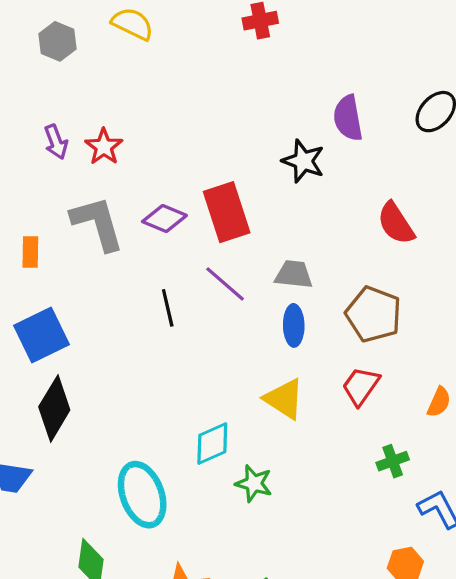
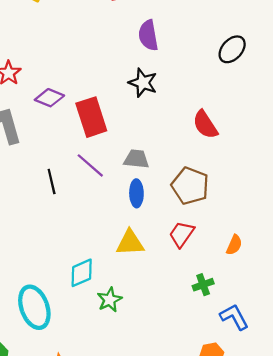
purple semicircle: (348, 118) -> (148, 35), moved
purple diamond: (164, 219) -> (49, 98), moved
yellow triangle: (284, 399) -> (130, 243), turned -36
green star: (254, 483) -> (110, 300), turned 30

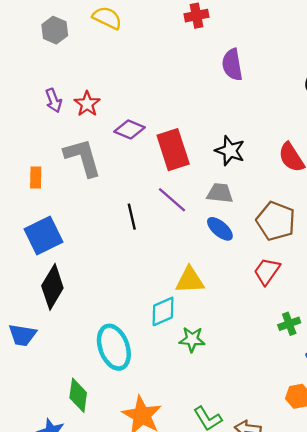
black star: (143, 83) -> (230, 151), moved
blue ellipse: (136, 193) -> (220, 229), turned -48
yellow triangle: (130, 243) -> (190, 280), moved
green star: (110, 300) -> (192, 339), turned 30

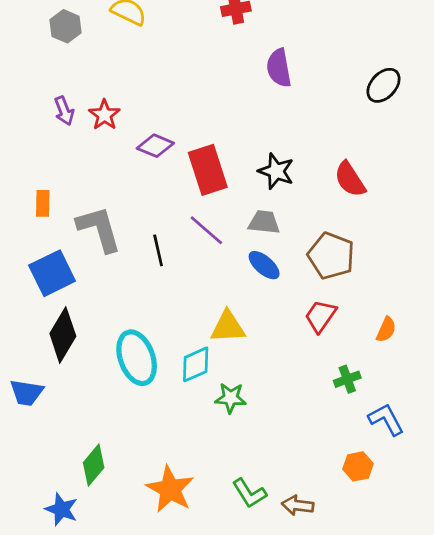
gray L-shape: (83, 157) -> (99, 229), moved
cyan ellipse: (114, 347) -> (137, 358), moved
green diamond: (78, 395) -> (94, 465), turned 32

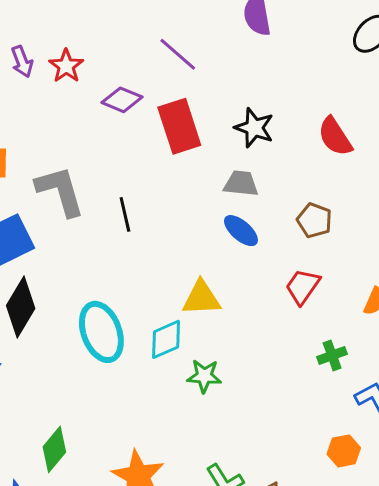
purple line: (206, 230) -> (178, 54), moved
brown pentagon: (331, 256) -> (314, 220), size x0.7

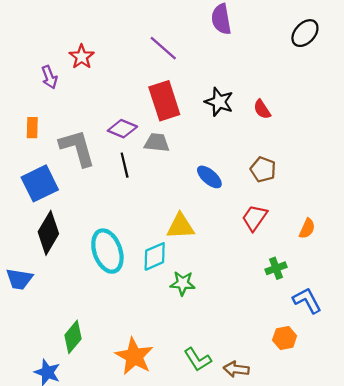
purple arrow: (22, 62) -> (49, 77), moved
purple diamond: (122, 100) -> (122, 129), moved
red semicircle: (335, 137) -> (262, 109), moved, size x0.7
gray trapezoid: (241, 184) -> (157, 143), moved

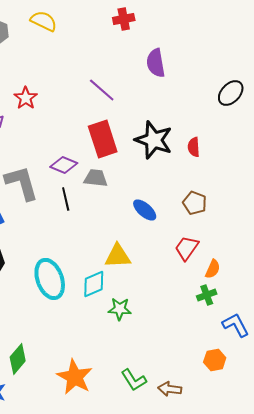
black ellipse: (305, 33) -> (231, 93), moved
black star: (219, 102) -> (154, 140), size x1.4
red semicircle: (262, 109) -> (194, 147), turned 30
orange semicircle: (307, 229) -> (213, 269), moved

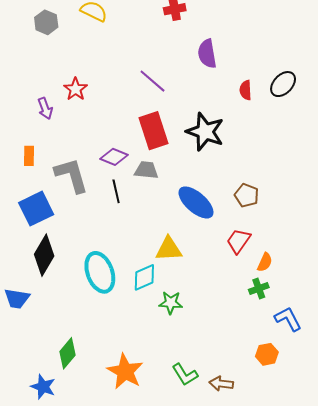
red semicircle: (194, 147) -> (246, 90), moved
blue ellipse: (145, 210) -> (196, 202), size x1.5

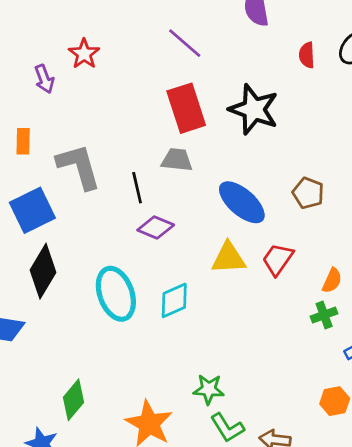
purple diamond: (114, 157) -> (156, 227), moved
red trapezoid: (238, 241) -> (278, 259), moved
yellow triangle: (169, 249) -> (229, 258), moved
green star: (171, 303) -> (209, 389), moved

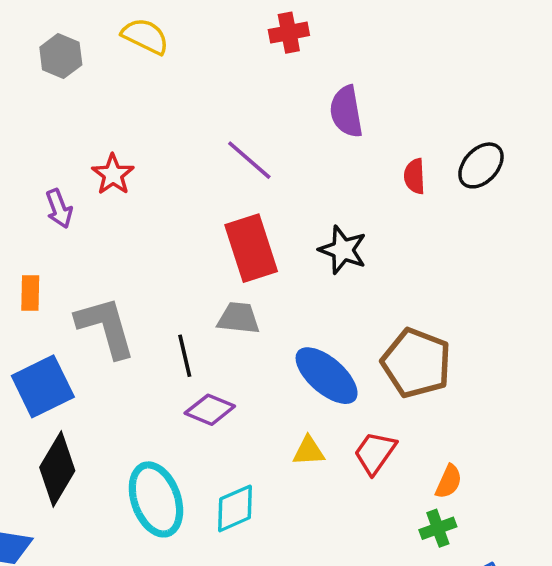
black star: (254, 109) -> (343, 250), size x0.7
brown pentagon: (308, 193) -> (416, 363), size x1.6
yellow triangle: (229, 258) -> (309, 451), size x0.7

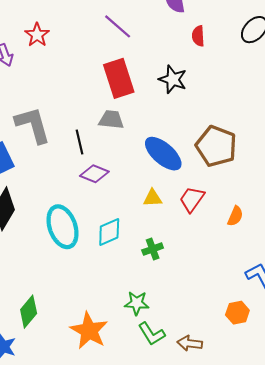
red semicircle: (415, 176) -> (198, 36), moved
green cross: (438, 528) -> (153, 249), moved

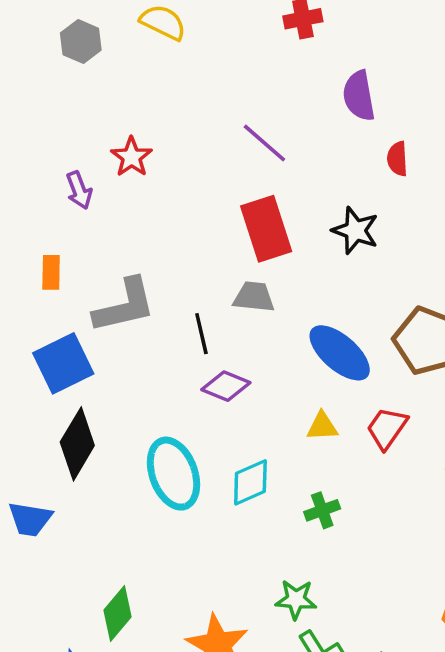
gray L-shape: (33, 125) -> (125, 306), turned 93

